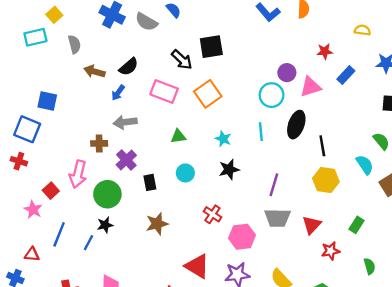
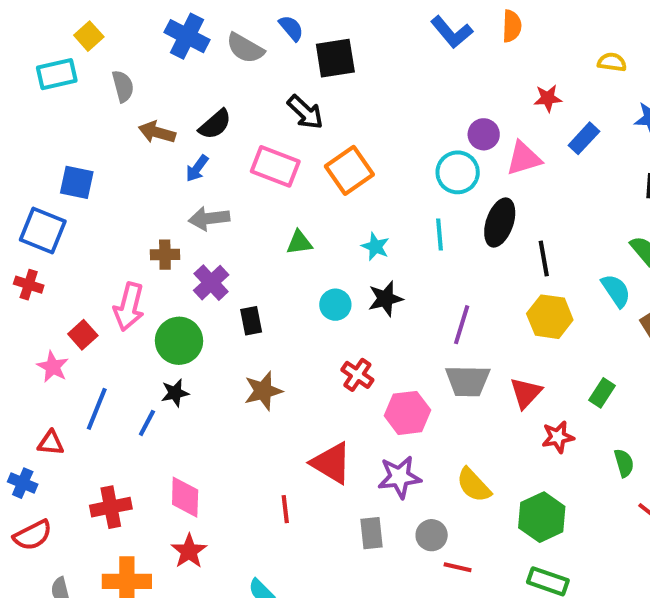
black square: (211, 47) -> (335, 58), moved
cyan circle: (185, 173) -> (335, 305), moved

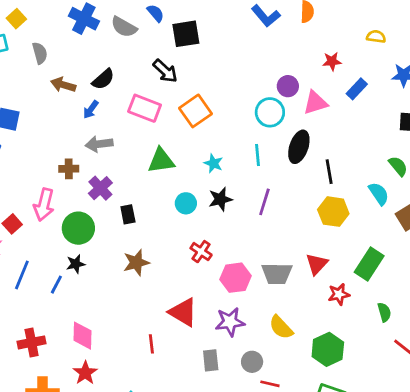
green triangle: (299, 243) -> (161, 161), size x1.5
purple line: (462, 325) -> (264, 202), moved
gray trapezoid: (468, 381) -> (277, 274), moved
green rectangle: (602, 393) -> (369, 264), size x1.6

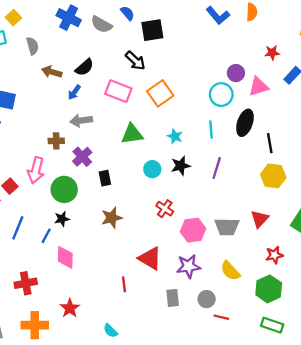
red star: (339, 294) -> (274, 255), moved
pink diamond: (83, 336) -> (65, 257), moved

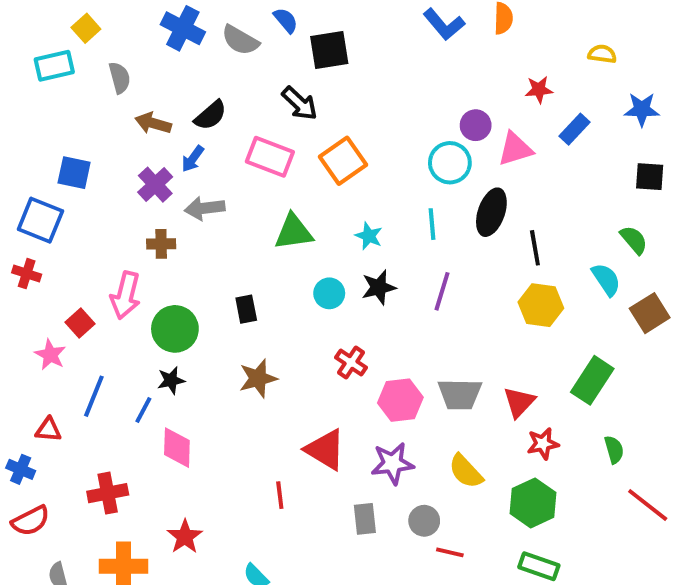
purple cross: (82, 157) -> (155, 185), moved
red triangle: (260, 219) -> (519, 402), moved

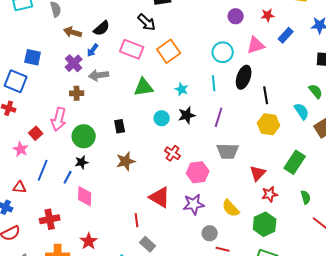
purple circle: (476, 125) -> (236, 16), moved
gray trapezoid: (460, 394) -> (228, 151), moved
gray rectangle: (365, 519) -> (148, 244), moved, turned -42

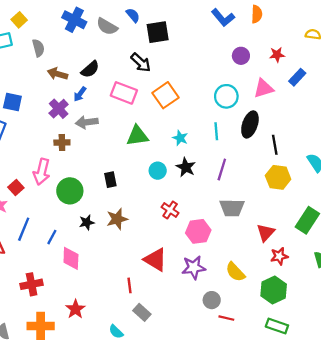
black star: (187, 115) -> (186, 167), turned -30
black star: (82, 162) -> (87, 222), moved

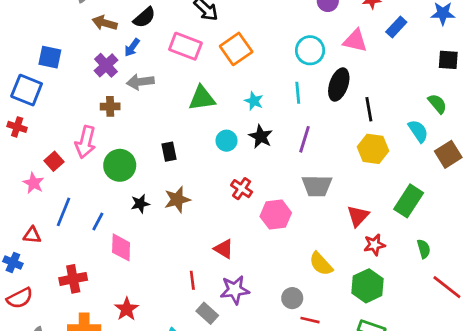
pink triangle: (263, 88) -> (355, 41), turned 30
red triangle: (155, 260) -> (224, 249), size x0.7
purple star: (194, 267) -> (235, 290), moved

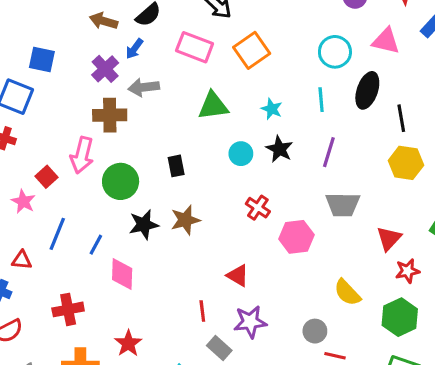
brown cross: (110, 106) -> (110, 115), size x1.5
black star: (140, 204) -> (144, 225), size x1.4

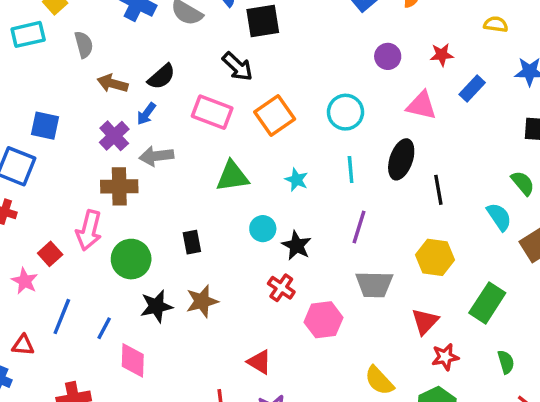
cyan circle: (335, 52) -> (346, 112), moved
black star: (279, 149) -> (297, 246), moved
yellow hexagon: (406, 163) -> (435, 257), moved

